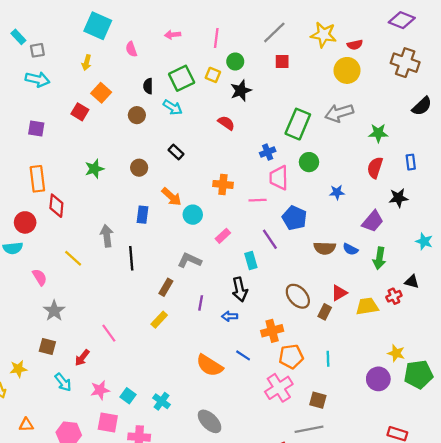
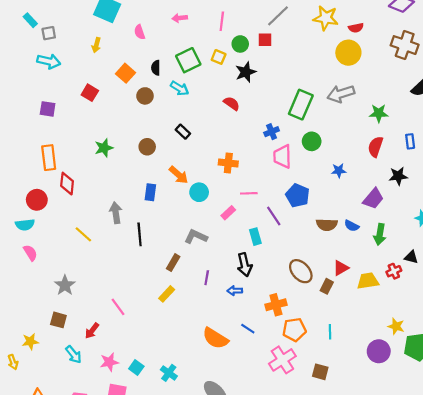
red square: (282, 61) -> (265, 40), moved
orange square: (101, 93) -> (126, 73), moved
pink line: (258, 200) -> (249, 193), moved
pink semicircle: (40, 277) -> (30, 253), moved

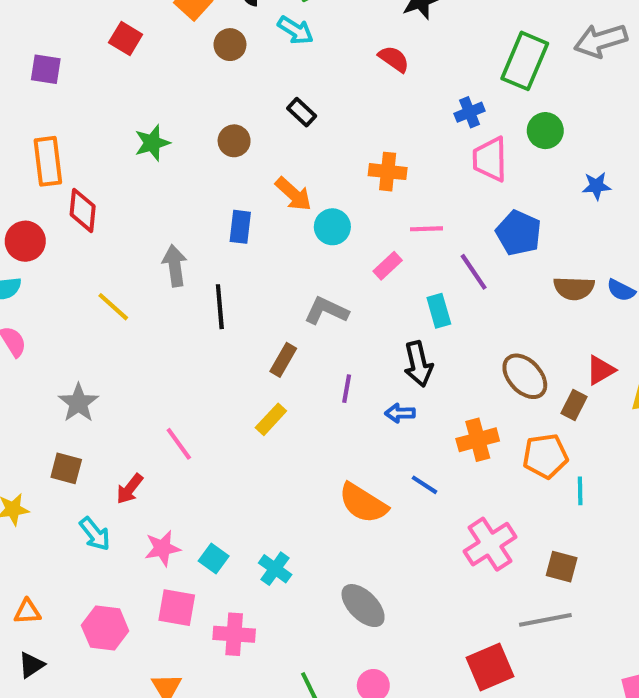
orange pentagon: (294, 330) -> (545, 456), moved

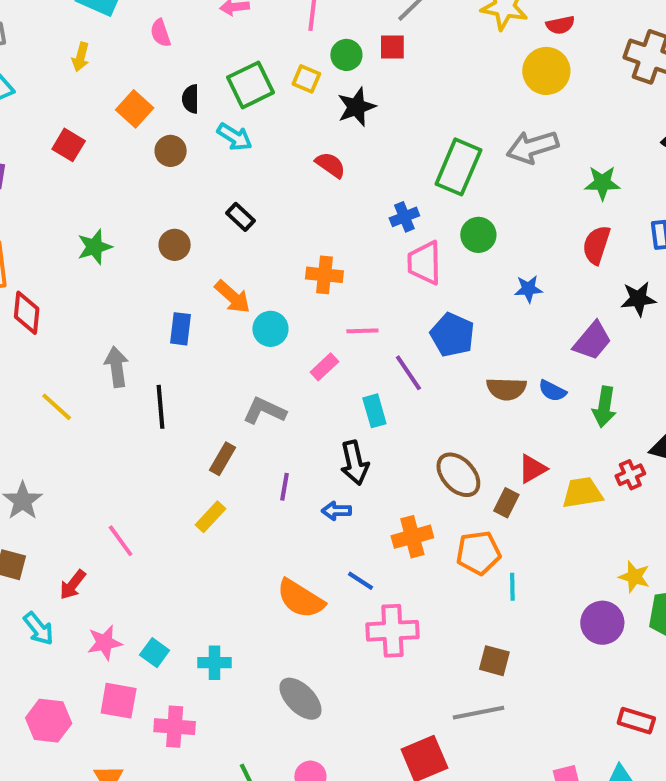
pink cross: (490, 544) -> (392, 631), moved, turned 30
cyan cross: (275, 569) -> (215, 663), turned -36

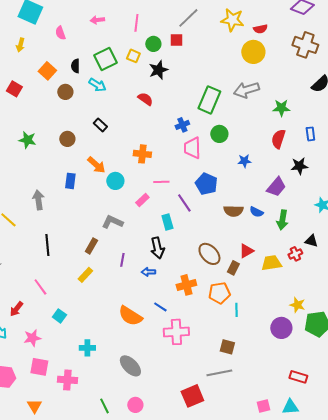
green star: (95, 247) -> (27, 140), turned 30
black line: (161, 407) -> (47, 245), moved
cyan square: (155, 653) -> (59, 316), moved

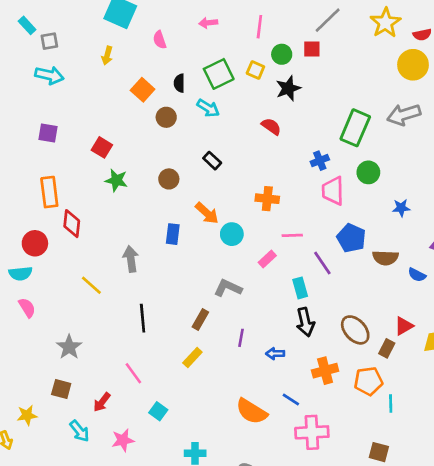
yellow star: (232, 20) -> (385, 23), turned 30
red square: (14, 89) -> (102, 147), moved
brown semicircle: (233, 211) -> (385, 258), moved
black arrow: (157, 248) -> (305, 322), moved

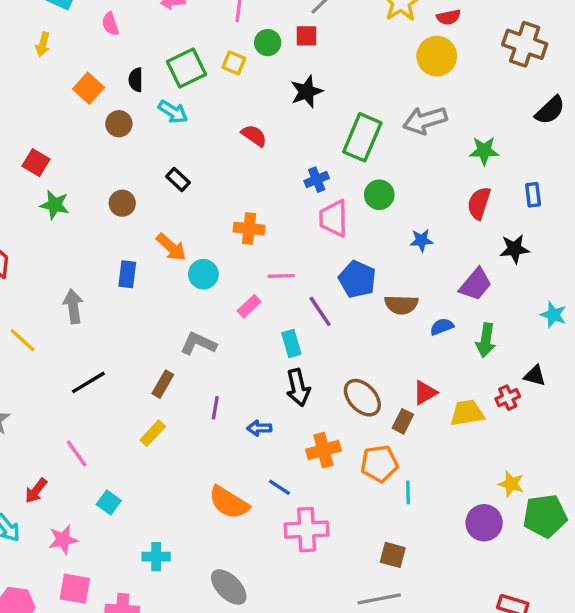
black star: (288, 88) -> (307, 92), moved
blue semicircle: (417, 275) -> (442, 327), turned 132
black line: (143, 318) -> (88, 382), turned 64

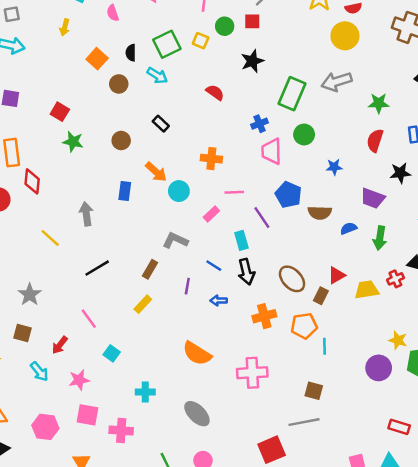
purple trapezoid: (476, 284) -> (373, 198), turned 70
blue line: (279, 487) -> (214, 266), moved

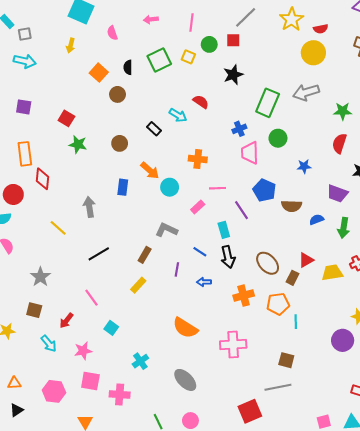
cyan arrow: (157, 76) -> (178, 115), moved
cyan cross: (145, 392) -> (140, 361), turned -35

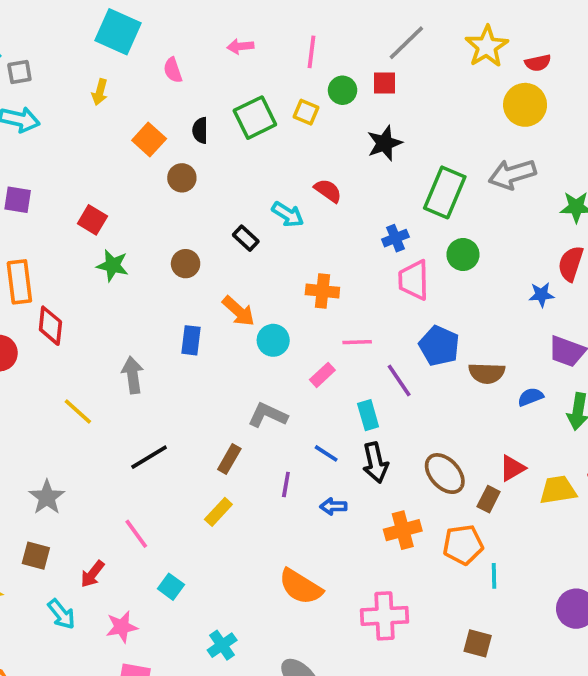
blue star: (304, 166) -> (541, 295), moved

